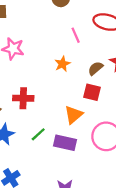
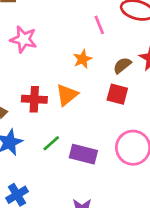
orange triangle: (74, 115) -> (67, 95), moved

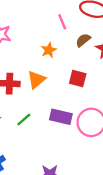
brown semicircle: (122, 65) -> (83, 40), moved
purple rectangle: (83, 154) -> (61, 117), moved

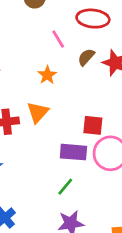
red square: (78, 78) -> (93, 125), moved
green line: (24, 120) -> (65, 187), moved

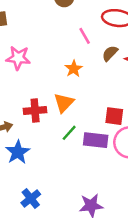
green line: (65, 187) -> (69, 133), moved

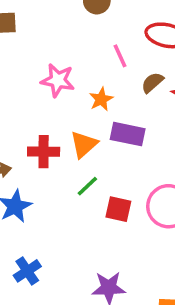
pink star: (18, 58) -> (58, 80), moved
red square: (114, 116) -> (118, 209), moved
purple rectangle: (96, 140) -> (128, 134), moved

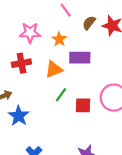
orange triangle: (84, 144) -> (54, 69), turned 30
red cross: (44, 152) -> (21, 63), moved

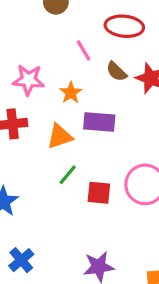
brown semicircle: (89, 23) -> (117, 72), turned -88

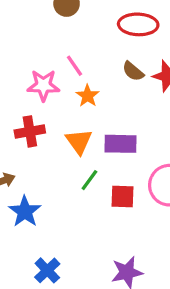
pink line: (84, 50) -> (74, 66), moved
purple rectangle: (99, 122) -> (121, 144), moved
orange triangle: (60, 136) -> (79, 141), turned -44

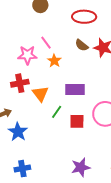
orange triangle: (79, 141) -> (40, 94), moved
blue cross: (47, 270) -> (22, 169), moved, turned 35

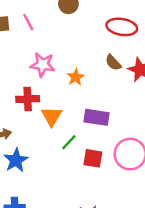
pink line: (46, 43) -> (28, 22), moved

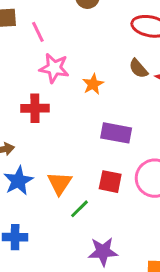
pink line: (28, 22) -> (38, 32), moved
orange triangle: (52, 116) -> (60, 183), moved
green line: (69, 142) -> (79, 209), moved

